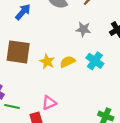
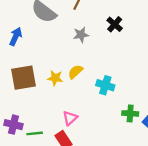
cyan cross: (95, 61) -> (105, 85), moved

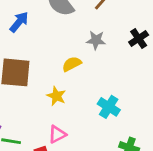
yellow semicircle: (75, 72) -> (72, 64), moved
yellow star: (55, 78) -> (56, 96), moved

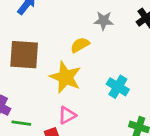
yellow star: (56, 96) -> (65, 77), size x1.6

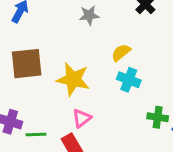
gray star: (104, 21) -> (89, 15), moved
yellow semicircle: (80, 45) -> (121, 53), moved

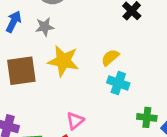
gray star: (89, 15) -> (45, 27), moved
yellow star: (73, 79) -> (63, 61), moved

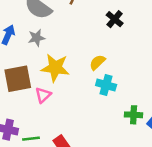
pink triangle: (75, 121) -> (43, 95), moved

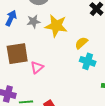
yellow star: (55, 68) -> (56, 26), moved

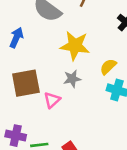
gray star: (33, 21) -> (72, 79), moved

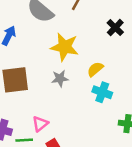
pink triangle: (52, 100) -> (40, 124), moved

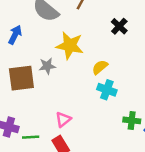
gray star: (60, 78) -> (47, 66), moved
pink triangle: (40, 124) -> (63, 119), moved

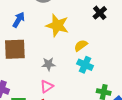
blue arrow: (15, 35) -> (19, 20), moved
gray star: (47, 66) -> (49, 64), moved

